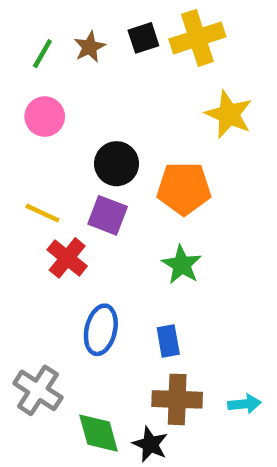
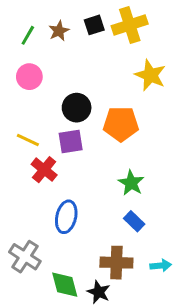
purple square: (108, 215) -> (71, 142), turned -30
green star: (182, 265) -> (131, 183), moved
blue rectangle: (168, 341) -> (134, 221), moved, turned -36

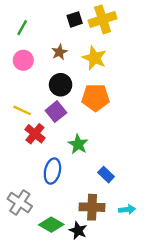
brown star: (59, 31) -> (59, 52), moved
yellow star: (150, 75) -> (94, 58), moved
purple square: (71, 142) -> (56, 112), turned -30
green star: (131, 183) -> (78, 144), moved
green diamond: (65, 285) -> (51, 225), turned -45

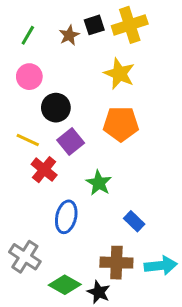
brown star: (59, 52) -> (69, 35), moved
black circle: (61, 85) -> (56, 108), moved
cyan arrow: (127, 209) -> (161, 266), size x1.5

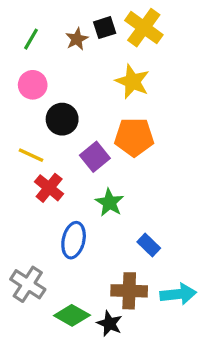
yellow cross: (130, 25) -> (144, 28), turned -36
purple square: (71, 142) -> (95, 157), moved

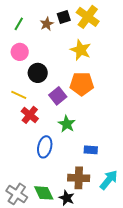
blue rectangle: (149, 245) -> (91, 150), turned -40
gray cross: (28, 284) -> (17, 194), moved
cyan arrow: (178, 294) -> (109, 180), turned -45
green diamond: (72, 315) -> (44, 193), turned 35

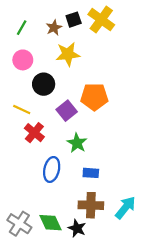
yellow star: (81, 50) -> (68, 54), moved, turned -30
blue rectangle: (91, 150) -> (91, 173), moved

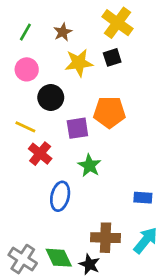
black square: (74, 20) -> (112, 57), moved
purple square: (67, 111) -> (77, 128), turned 30
blue rectangle: (91, 173) -> (143, 198), moved

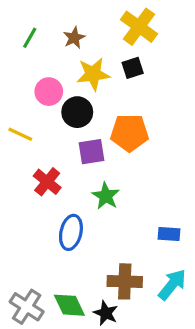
pink circle: (27, 69) -> (49, 92), moved
black circle: (51, 97) -> (77, 112), moved
yellow line: (25, 127) -> (20, 134), moved

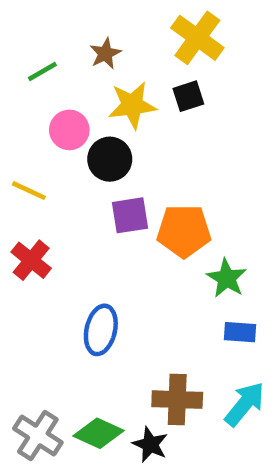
green line: (30, 38) -> (42, 72), moved, turned 30
orange pentagon: (129, 133) -> (184, 231), moved
red cross: (47, 182) -> (31, 260), moved
green star: (106, 196) -> (227, 278), moved
green diamond: (69, 305) -> (99, 433), turned -40

